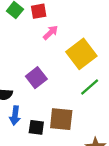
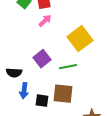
pink arrow: (51, 33) -> (45, 21), moved
green line: (90, 87) -> (68, 67), moved, turned 30

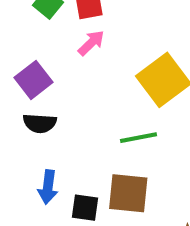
purple square: (42, 59) -> (34, 80), moved
black semicircle: (14, 73) -> (40, 123), moved

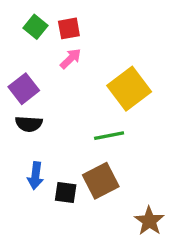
brown square: (128, 193) -> (101, 181), turned -33

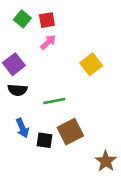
yellow square: (129, 89) -> (91, 64), size x0.7
green line: (109, 136) -> (54, 101), moved
blue arrow: (35, 176) -> (22, 128), turned -30

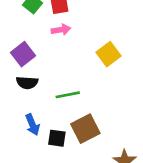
pink arrow: (48, 42) -> (61, 30), turned 35

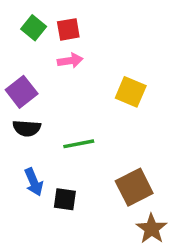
yellow square: (108, 54) -> (131, 92), turned -30
brown square: (85, 129) -> (134, 187), moved

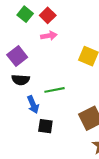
red square: (68, 29) -> (48, 15), turned -35
blue arrow: (34, 182) -> (33, 105), moved

